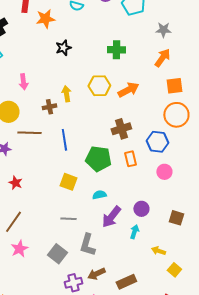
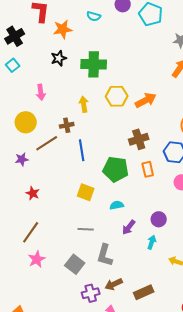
black star: (63, 48) -> (59, 58), moved
green cross: (116, 50) -> (94, 64), moved, size x1.4
brown cross: (49, 107) -> (67, 125), moved
brown line: (29, 133) -> (47, 143), turned -35
purple arrow: (111, 217) -> (129, 227), size x0.7

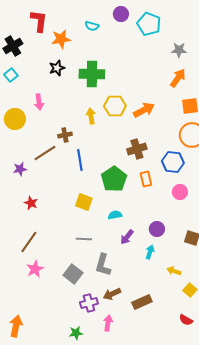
yellow arrow: (84, 104) -> (91, 116), moved
yellow circle: (26, 122) -> (15, 119), moved
green pentagon: (116, 169) -> (114, 179), turned 30

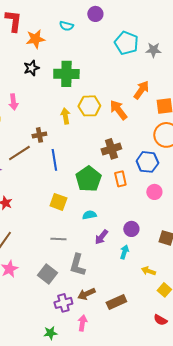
cyan pentagon: (149, 24) -> (126, 43), moved
orange arrow: (178, 78) -> (141, 90), moved
orange arrow: (144, 110) -> (118, 110), turned -100

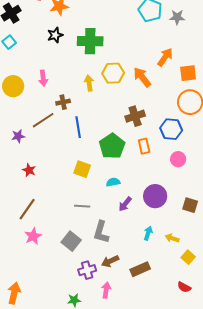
pink arrow: (13, 102) -> (43, 78), moved
purple circle: (131, 229) -> (155, 196), size x1.5
cyan arrow: (124, 252) -> (148, 233), moved

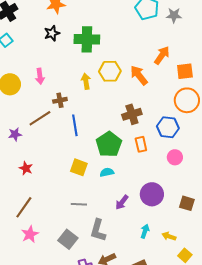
cyan semicircle: (113, 182) -> (107, 172), moved

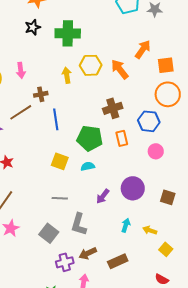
green pentagon: (109, 144) -> (90, 138), turned -30

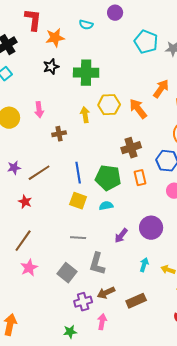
brown line: (21, 112) -> (39, 173), moved
blue line: (56, 119) -> (78, 173), moved

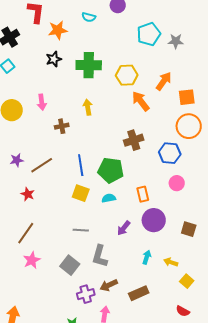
cyan pentagon: (146, 42) -> (149, 34), turned 30
yellow hexagon: (109, 105) -> (127, 75), moved
orange rectangle: (140, 178) -> (143, 194), moved

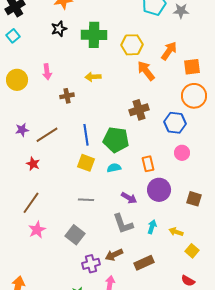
yellow arrow: (88, 107) -> (93, 77), turned -84
purple arrow: (124, 228) -> (129, 198), turned -98
gray L-shape: (100, 256) -> (123, 224), moved, turned -35

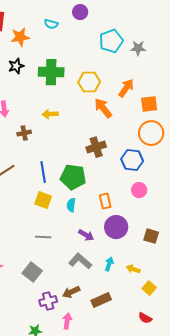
cyan semicircle: (114, 168) -> (71, 205), turned -72
gray L-shape: (123, 224) -> (80, 261), turned 150

